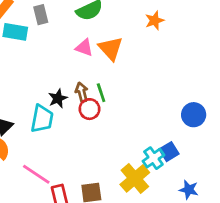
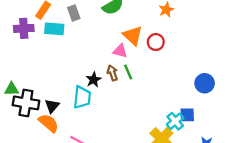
pink triangle: (84, 48) -> (120, 51), moved
red circle: (90, 109) -> (156, 42), moved
blue square: (169, 152) -> (187, 115), turned 35

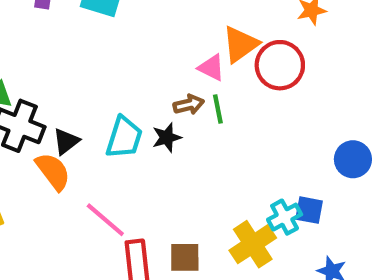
orange triangle: (133, 35) -> (240, 44), turned 30
red circle: (156, 42) -> (280, 65), size x1.5
brown arrow: (112, 73) -> (189, 105), turned 84
black star: (94, 80) -> (167, 137), moved

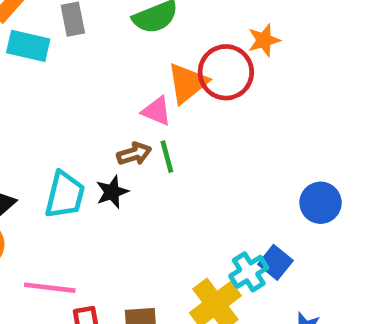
red circle: (280, 65) -> (226, 72), moved
blue square: (309, 210) -> (275, 262), turned 32
pink line: (105, 220) -> (50, 288), turned -30

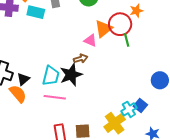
green line: (167, 157) -> (127, 40), moved
black star: (112, 192) -> (71, 75), size x1.6
pink line: (50, 288) -> (55, 97), moved

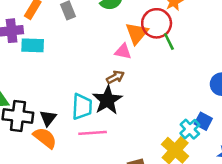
cyan rectangle: (36, 12) -> (33, 45), moved

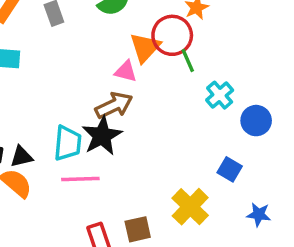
brown arrow: (115, 77) -> (114, 105), size x1.5
black triangle: (48, 118) -> (21, 157), turned 36
cyan cross: (190, 129) -> (220, 95), moved

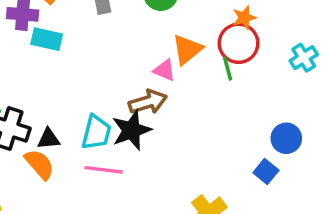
red circle: (172, 35) -> (239, 43), moved
cyan cross: (220, 95) -> (304, 58), moved
blue square: (230, 169) -> (266, 171), moved

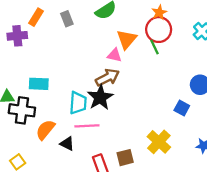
cyan rectangle: (47, 39) -> (39, 84), moved
black triangle: (49, 139) -> (67, 144), moved, turned 42
orange semicircle: (39, 164) -> (45, 130), turned -90
blue square: (266, 171) -> (182, 108), moved

